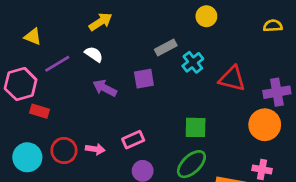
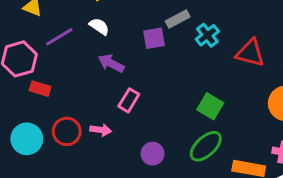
purple square: (144, 79) -> (154, 38), moved
green square: (196, 127) -> (210, 106), turned 30
pink rectangle: (133, 140) -> (129, 100), moved, turned -35

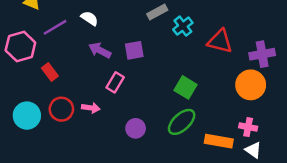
purple square: (154, 38) -> (134, 50), moved
red rectangle: (40, 89) -> (50, 72), moved, turned 36

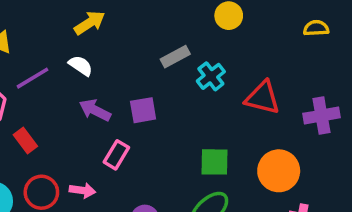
orange circle: (251, 85) -> (279, 171), moved
green square: (185, 87) -> (214, 162), turned -30

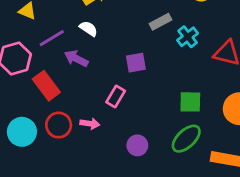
purple arrow: (95, 110) -> (76, 58), moved
red rectangle: (25, 140) -> (46, 86), size x1.5

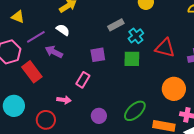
green square: (190, 102) -> (132, 59), moved
red circle: (59, 125) -> (46, 120), moved

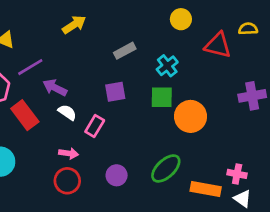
gray rectangle: (116, 25) -> (125, 51), moved
white semicircle: (63, 30) -> (67, 112), moved
red triangle: (165, 48) -> (218, 45), moved
orange circle: (174, 89) -> (191, 116), moved
red circle: (46, 120) -> (67, 181), moved

